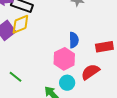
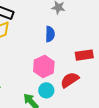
blue semicircle: (74, 40) -> (50, 34), moved

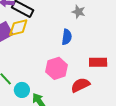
cyan circle: (46, 90) -> (22, 90), moved

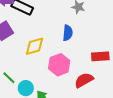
yellow diamond: (18, 28) -> (34, 46), moved

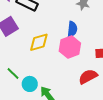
pink hexagon: (59, 65) -> (70, 47), moved

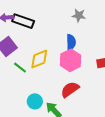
green line: (13, 74) -> (20, 68), moved
red semicircle: (88, 77) -> (70, 89), moved

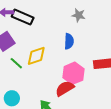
pink hexagon: (71, 60) -> (73, 73), moved
cyan circle: (35, 101) -> (12, 98), moved

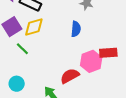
yellow diamond: (36, 56) -> (34, 27), moved
pink hexagon: (73, 73) -> (91, 61), moved

